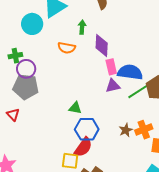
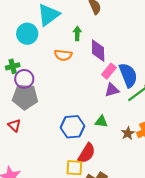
pink rectangle: (111, 67) -> (109, 71), turned 56
blue semicircle: (130, 72) -> (128, 75), turned 65
green triangle: (75, 108) -> (101, 121), moved
blue hexagon: (87, 129) -> (72, 127), moved

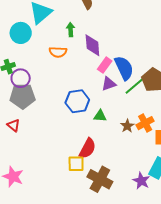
blue hexagon: (72, 127) -> (77, 101), moved

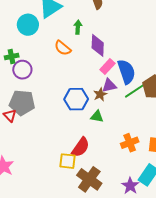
orange semicircle: (58, 52) -> (63, 48), turned 30
gray pentagon: (22, 96) -> (22, 103), moved
orange cross: (145, 123) -> (130, 143), moved
brown star: (127, 126) -> (100, 94), moved

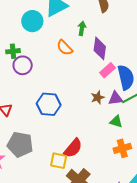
purple triangle: (109, 86) -> (116, 98), moved
blue hexagon: (76, 99) -> (49, 104), moved
gray pentagon: (22, 103) -> (20, 144), moved
green triangle: (97, 116) -> (116, 122), moved

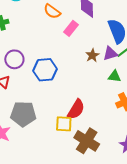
purple circle: (23, 65) -> (14, 59), moved
pink rectangle: (107, 70) -> (71, 28), moved

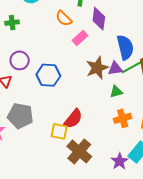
brown star: (92, 55) -> (97, 68), size x1.6
green triangle: (114, 76) -> (116, 92), turned -32

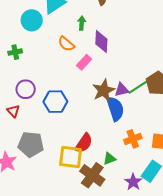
blue semicircle: (125, 47) -> (115, 109), moved
green triangle: (116, 92) -> (110, 159), moved
yellow square: (59, 131) -> (71, 157), size x1.4

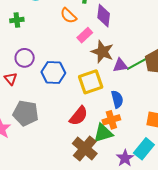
brown star: (104, 90) -> (102, 52), moved, turned -30
blue semicircle: (115, 109) -> (117, 99), moved, size x0.7
orange cross: (133, 139) -> (111, 120), moved
yellow square: (71, 157) -> (91, 82), moved, turned -30
green triangle: (110, 159) -> (103, 133), size x1.5

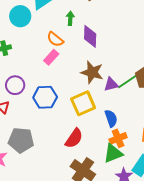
pink rectangle: (85, 35) -> (51, 57), moved
orange cross: (111, 120) -> (118, 138), moved
green triangle: (103, 133) -> (113, 153), moved

